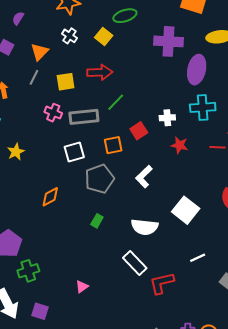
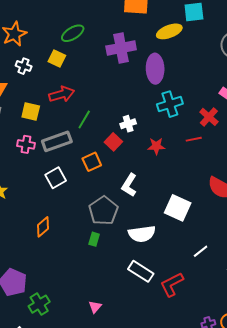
yellow square: (66, 82) -> (31, 111), turned 36
white cross: (167, 118) -> (128, 124), moved
gray pentagon: (99, 179) -> (103, 211), moved

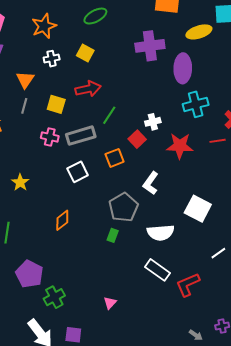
green ellipse: (73, 33) -> (95, 16), moved
white cross: (24, 66) -> (52, 59), turned -35
red star: (156, 146) -> (180, 146), size x1.5

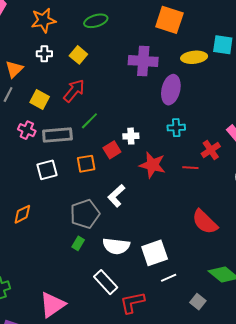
red arrow: (88, 89) -> (74, 91), turned -50
cyan cross: (196, 104) -> (176, 128), size x0.7
white square: (198, 209) -> (155, 253), moved, turned 32
green rectangle: (113, 235) -> (78, 243), moved
pink triangle: (110, 303) -> (52, 305), size x2.0

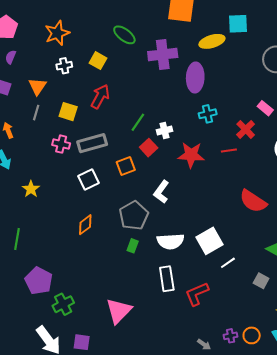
green ellipse: (96, 21) -> (124, 35), moved, turned 65
green line: (89, 121) -> (138, 122), moved
orange diamond: (22, 214) -> (85, 225), moved
white rectangle: (106, 282) -> (167, 279), turned 45

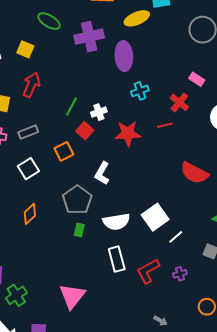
gray rectangle: (92, 143) -> (28, 132), size x0.7
purple cross: (231, 336) -> (180, 274), moved

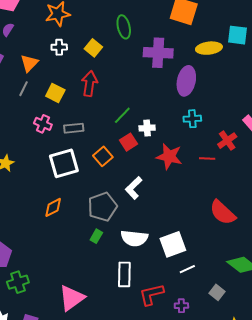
green ellipse: (49, 21) -> (124, 27), turned 30
red arrow: (31, 85) -> (89, 84), turned -30
orange square: (64, 151) -> (103, 156), turned -30
white square: (28, 169) -> (64, 163), size x1.4

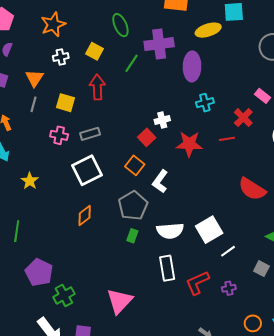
green line: (122, 115) -> (132, 63), moved
orange square: (103, 156) -> (135, 165), moved

